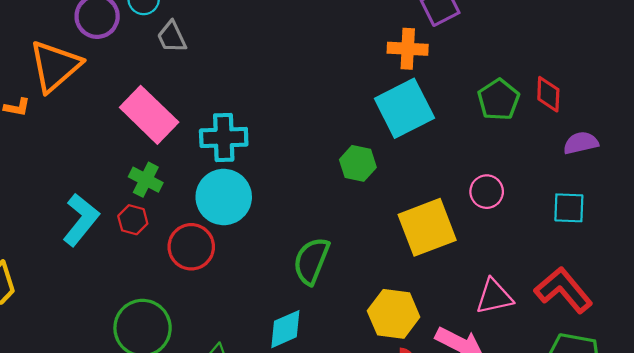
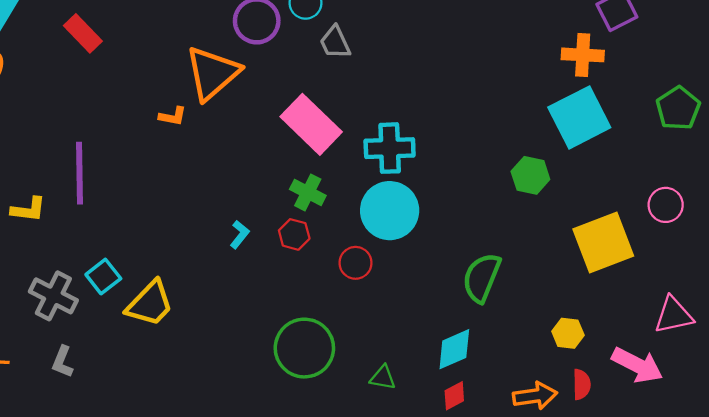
cyan L-shape: (81, 220) -> (240, 234), size x0.5
red circle: (191, 247) -> (356, 263), size x0.7
yellow hexagon: (394, 314) -> (568, 333), size x0.6

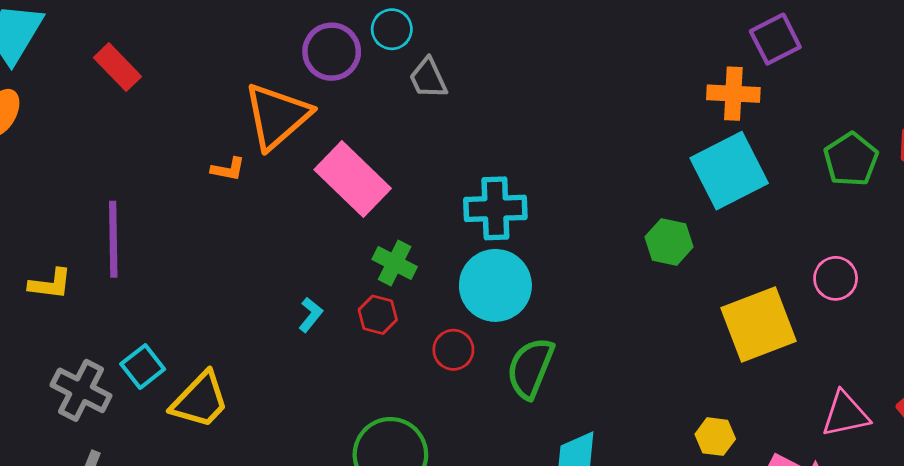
pink rectangle: (311, 124) -> (353, 179), moved
green semicircle: (482, 278) -> (530, 368), moved

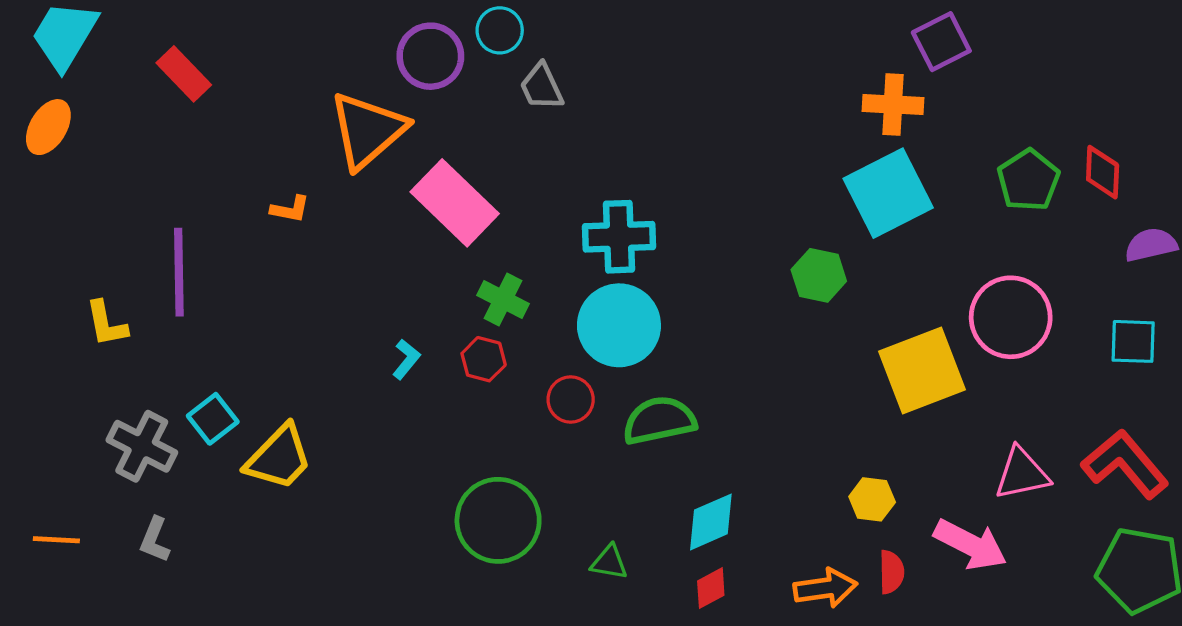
orange L-shape: (228, 169) -> (290, 209), moved
pink circle: (836, 278) -> (1011, 317), size x1.6
yellow L-shape: (50, 284) -> (106, 324), turned 72
green semicircle: (530, 368) -> (659, 420), turned 56

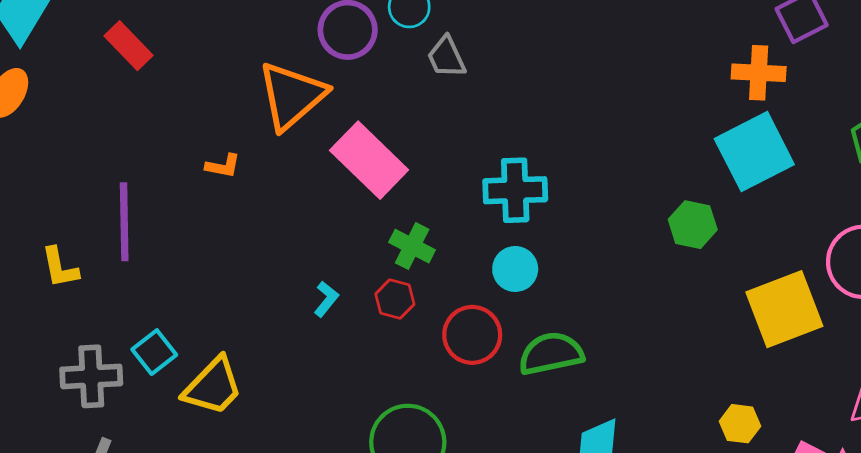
cyan circle: (619, 325) -> (515, 269), size x0.6
red circle: (571, 399) -> (472, 335), size x1.4
gray cross: (142, 446) -> (91, 376), turned -30

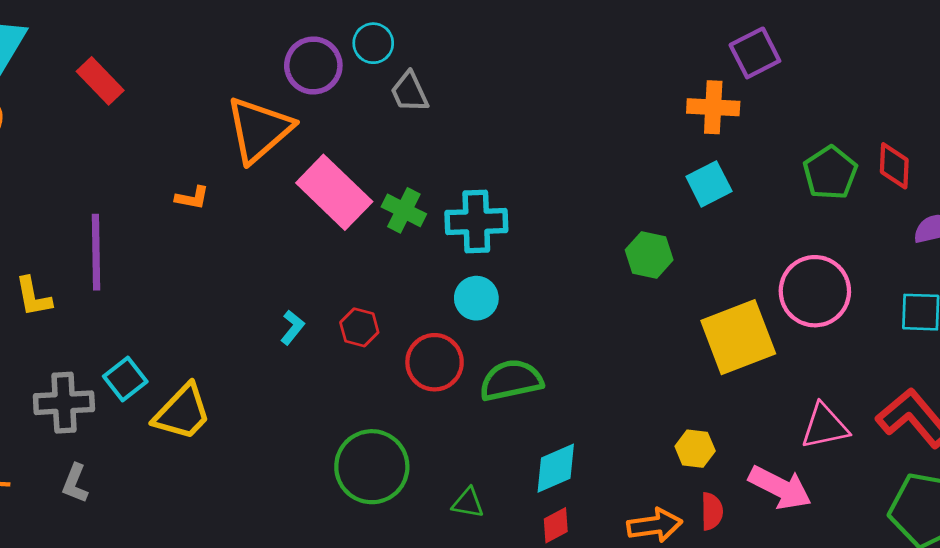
cyan square: (754, 152) -> (709, 184), size x0.6
green cross: (412, 246) -> (404, 210), moved

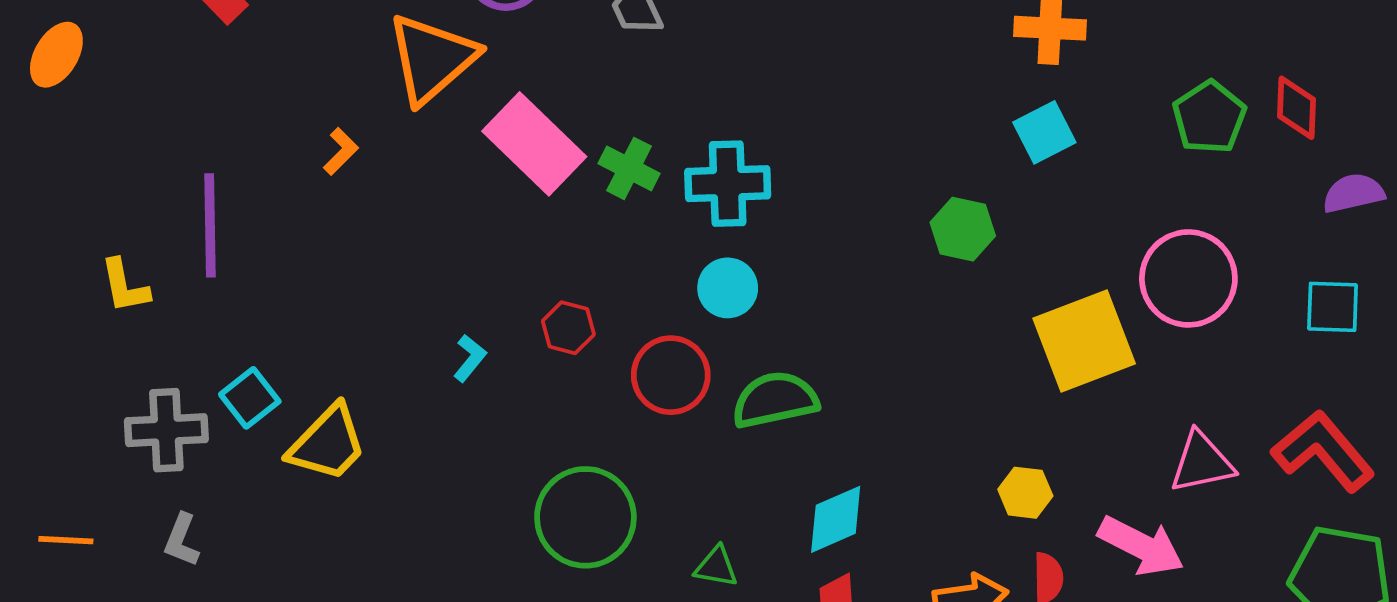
orange L-shape: (192, 198) -> (341, 151), turned -56
cyan L-shape: (292, 327) -> (470, 358), moved

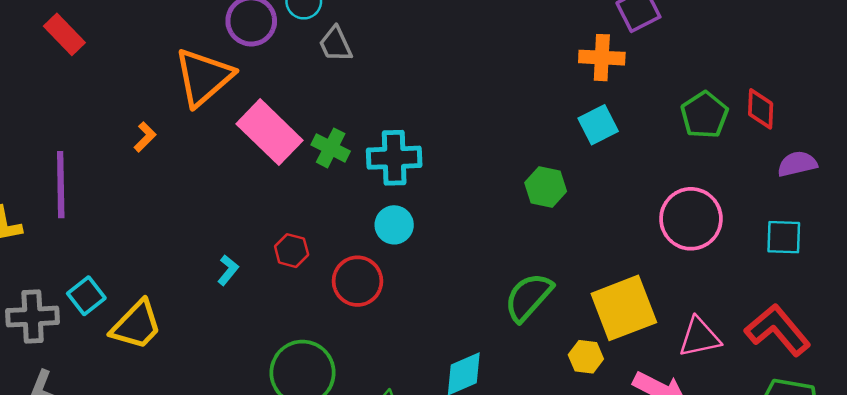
yellow square: (1084, 341) -> (624, 308), moved
green semicircle: (775, 400) -> (529, 297), moved, turned -36

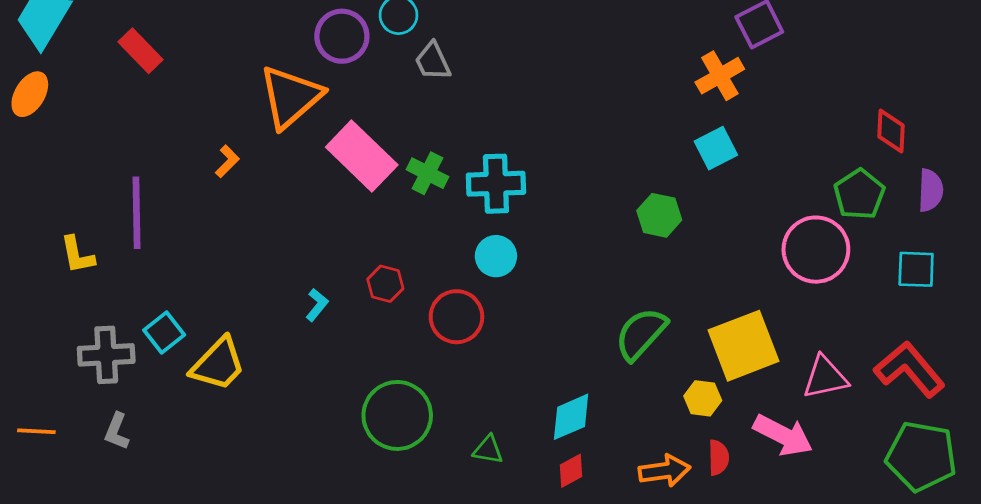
orange cross: (602, 58) -> (720, 76), turned -33
green pentagon: (704, 115) -> (859, 194), moved
purple semicircle: (797, 164) -> (931, 190), turned 105

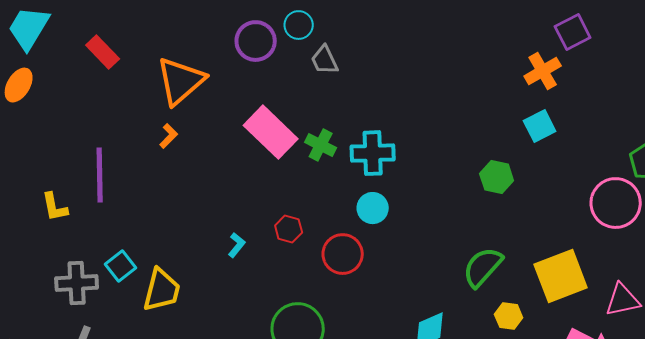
orange triangle: (291, 97) -> (181, 81), moved
yellow trapezoid: (218, 364) -> (162, 290), turned -30
yellow hexagon: (703, 398) -> (509, 316), moved

